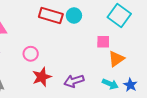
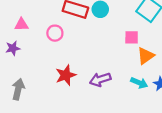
pink circle: (31, 54) -> (55, 33), moved

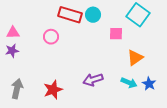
pink triangle: (21, 24) -> (13, 33), moved
pink square: (132, 37) -> (116, 34), moved
red star: (66, 75) -> (53, 90), moved

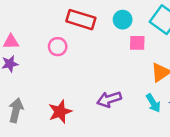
cyan circle: (93, 15) -> (123, 20), moved
cyan arrow: (129, 83) -> (153, 103), turned 35

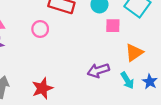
purple arrow: (109, 99) -> (98, 70), moved

